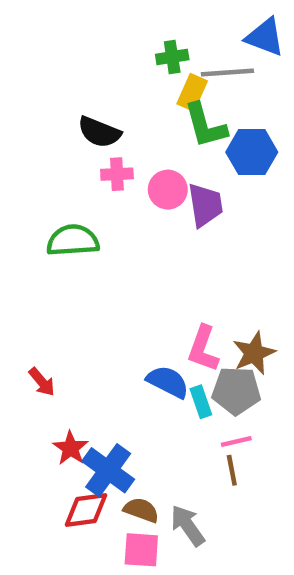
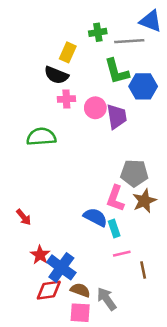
yellow rectangle: (192, 92) -> (68, 52), moved
gray pentagon: (236, 391) -> (134, 173), moved
pink line: (236, 442) -> (122, 254), moved
brown line: (232, 470) -> (143, 270), moved

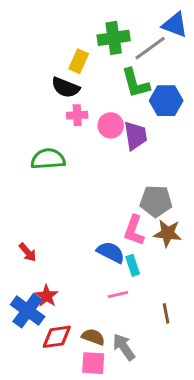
green cross: (98, 32) -> (114, 38), size x1.5
gray line: (129, 41) -> (150, 48), turned -32
brown star: (144, 201) -> (168, 233), turned 30
pink line: (122, 254) -> (118, 295), moved
blue cross: (61, 267) -> (28, 311), moved

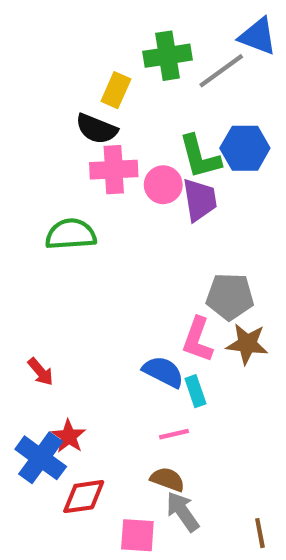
green L-shape: (135, 83) -> (200, 157), moved
pink cross: (77, 115) -> (114, 170), size x1.5
brown line: (166, 313) -> (260, 533), moved
brown semicircle: (93, 337) -> (168, 479), moved

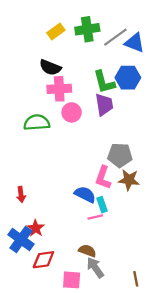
blue triangle: (258, 36) -> (135, 43), moved
yellow rectangle: (116, 90) -> (56, 31), moved, turned 30
pink circle: (163, 185) -> (72, 112), moved
red arrow: (41, 372) -> (21, 194), turned 32
pink line: (174, 434) -> (95, 217), moved

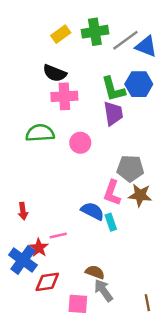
pink circle: (72, 112) -> (80, 143), moved
pink line: (95, 217) -> (58, 236), moved

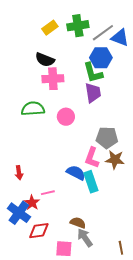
blue hexagon: (139, 84) -> (101, 58), moved
cyan rectangle: (111, 222) -> (91, 182), size x1.5

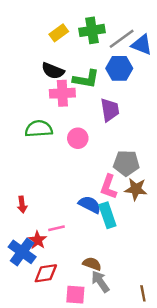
green L-shape: (93, 73) -> (86, 79), moved, turned -65

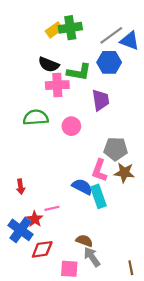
green cross: (92, 30) -> (70, 28), moved

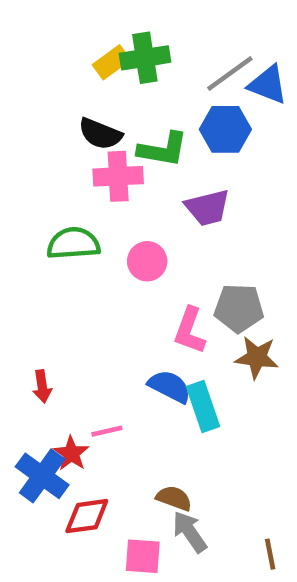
purple trapezoid: (101, 100) -> (208, 208), turned 85
pink L-shape: (99, 170) -> (190, 331), moved

